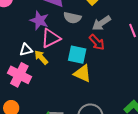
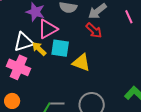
white triangle: (26, 50) -> (24, 42), size x1.5
cyan square: (77, 55) -> (60, 48), moved

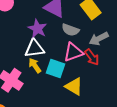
pink triangle: (48, 29) -> (73, 52), moved
white triangle: (24, 42) -> (34, 48), moved

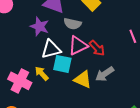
gray arrow: (99, 39) -> (105, 74), moved
white triangle: (34, 48) -> (51, 49), moved
yellow arrow: (35, 66) -> (42, 73), moved

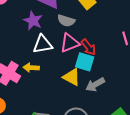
cyan square: (62, 64) -> (85, 62), moved
yellow arrow: (42, 73) -> (31, 68), turned -49
gray arrow: (105, 74) -> (95, 85), moved

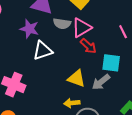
pink triangle: (70, 43) -> (82, 28), moved
cyan square: (85, 62) -> (111, 63), moved
yellow arrow: (31, 68) -> (72, 103), moved

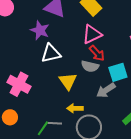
gray semicircle: (62, 24) -> (90, 66), moved
cyan square: (111, 63) -> (118, 72), turned -30
yellow triangle: (76, 78) -> (68, 81), moved, turned 30

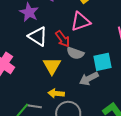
white triangle: (51, 53) -> (38, 36), turned 40
red arrow: (97, 53) -> (63, 39), moved

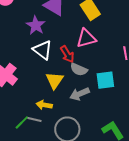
gray arrow: (89, 79) -> (80, 94), moved
yellow arrow: (56, 93) -> (44, 105), moved

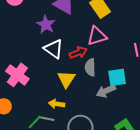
red arrow: (67, 54) -> (78, 53), turned -78
gray semicircle: (79, 69) -> (90, 67), turned 66
gray arrow: (80, 94) -> (106, 91), moved

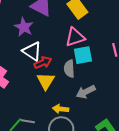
red arrow: (78, 53) -> (43, 63), moved
cyan square: (117, 77) -> (83, 55), moved
yellow arrow: (57, 104) -> (61, 109), moved

